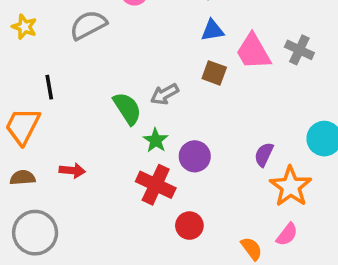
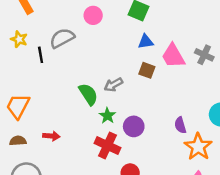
black line: (49, 87) -> (41, 55), moved
purple semicircle: (264, 155) -> (180, 125), turned -42

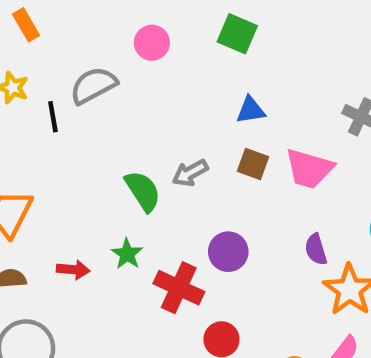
blue triangle: (146, 42) -> (251, 110), moved
pink trapezoid: (173, 56) -> (309, 169), moved, turned -44
brown square: (147, 70) -> (253, 164), moved
green star: (107, 116) -> (127, 254), moved

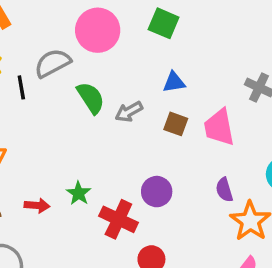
pink circle: (152, 43) -> (98, 30), size x1.6
pink trapezoid: (309, 169) -> (219, 127), turned 63
gray arrow: (190, 173) -> (129, 112), moved
green semicircle: (143, 191) -> (91, 98), moved

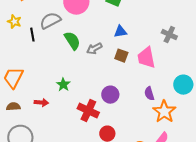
green star: (79, 193) -> (63, 85), moved

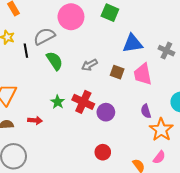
blue triangle: (120, 32) -> (133, 43), moved, size x1.5
green semicircle: (72, 41) -> (55, 61), moved
red cross: (88, 111) -> (83, 102), moved

